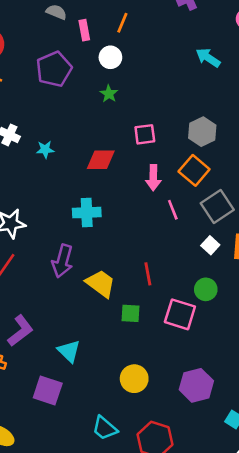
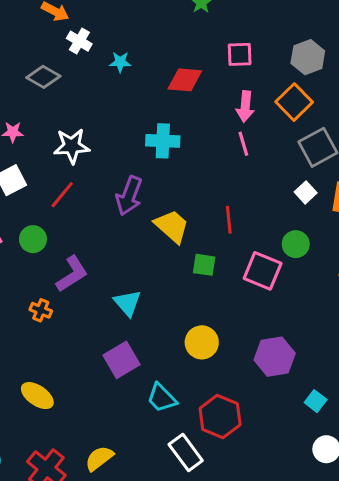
pink line: (173, 210) -> (243, 144), moved
purple square: (48, 391) -> (121, 360), moved, turned 36

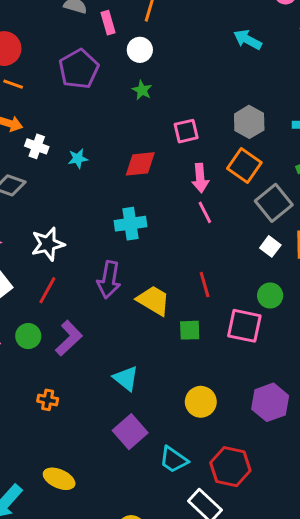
purple L-shape: (72, 274) -> (69, 338), moved

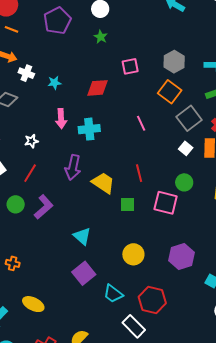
pink arrow: (200, 178) -> (61, 119), moved
white star: (48, 244) -> (31, 141), size x0.6
orange cross: (48, 400) -> (13, 263), moved

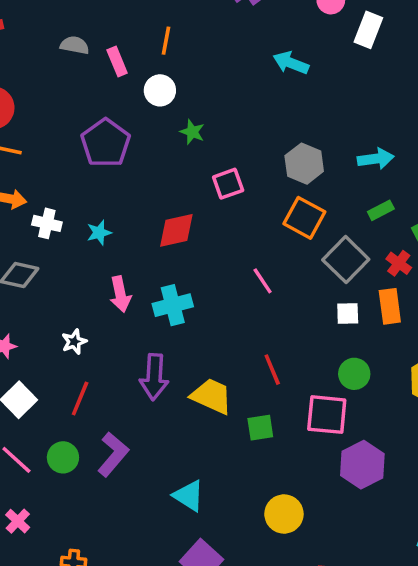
purple pentagon: (57, 21) -> (106, 143), moved
green star: (101, 37) -> (192, 132), moved
white square: (186, 148) -> (348, 313), turned -32
purple hexagon: (182, 256) -> (362, 465), moved

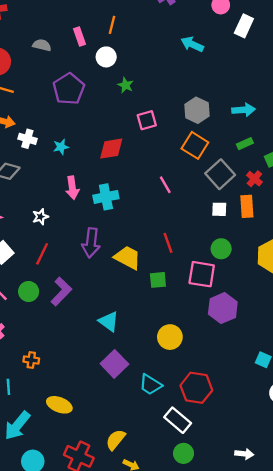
gray semicircle: (75, 45) -> (42, 45), moved

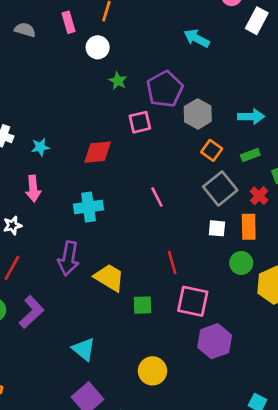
purple pentagon: (69, 89) -> (165, 89), moved
orange square: (195, 145) -> (212, 150), moved, size x0.7
pink arrow: (72, 188) -> (33, 189), moved
red line: (168, 243) -> (172, 262), moved
green circle: (221, 249) -> (241, 263), moved

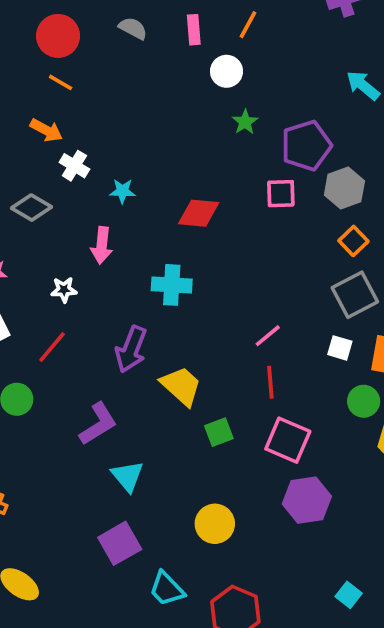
pink square: (140, 122) -> (281, 194), moved
pink line: (157, 197) -> (268, 336), moved, turned 66
green square: (143, 305) -> (219, 432), turned -30
purple L-shape: (31, 312) -> (98, 424), moved

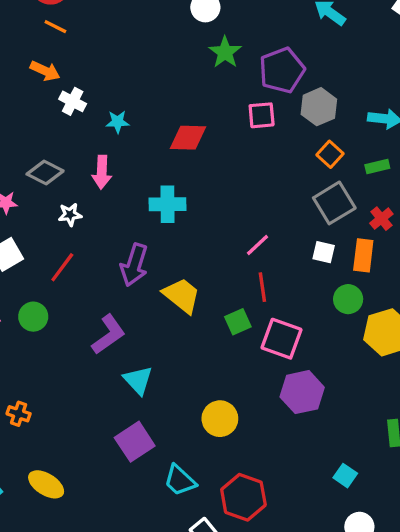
green star: (245, 122) -> (225, 52), size x1.4
gray diamond: (31, 208) -> (45, 173), moved
green square: (219, 432) -> (238, 322), moved

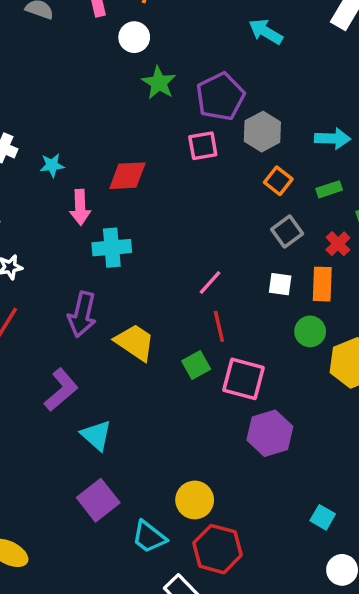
pink arrow: (102, 172) -> (80, 207), moved
gray square: (334, 203) -> (287, 232), size x0.7
yellow circle: (220, 419) -> (195, 500), moved

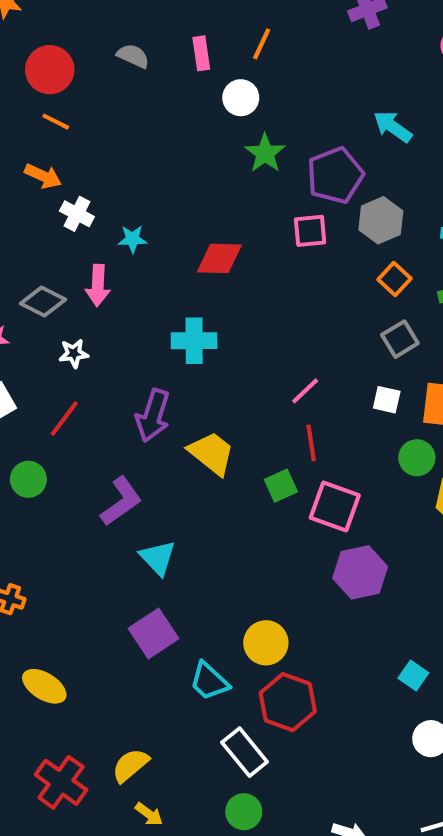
cyan arrow: (266, 32) -> (393, 127), moved
pink arrow: (80, 207) -> (98, 285), moved

